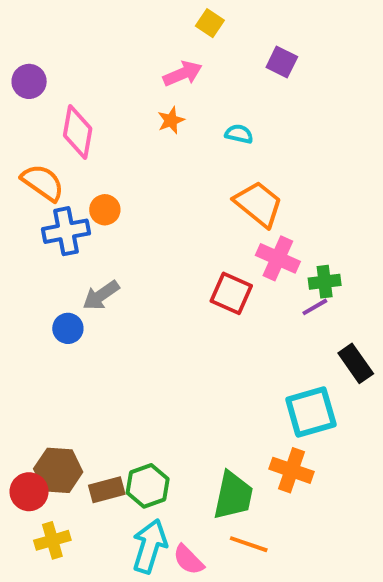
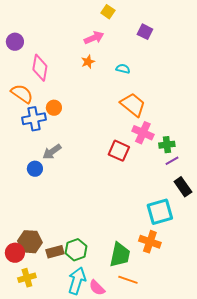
purple line: (315, 307) -> (172, 161), moved

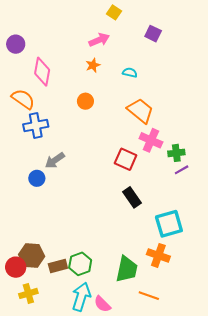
orange circle: (54, 108) -> (85, 101), moved
black rectangle: (183, 187) -> (132, 197), moved
orange line: (128, 280) -> (149, 296), moved

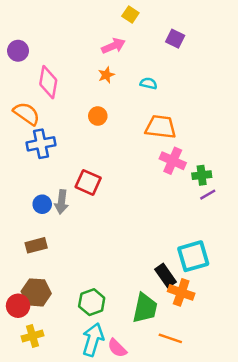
orange trapezoid: (140, 111) -> (161, 127), turned -32
red square: (126, 159) -> (88, 182), moved
gray arrow: (55, 160) -> (62, 202), moved, turned -48
black rectangle: (132, 197) -> (165, 276), moved
brown rectangle: (58, 266) -> (36, 245), moved

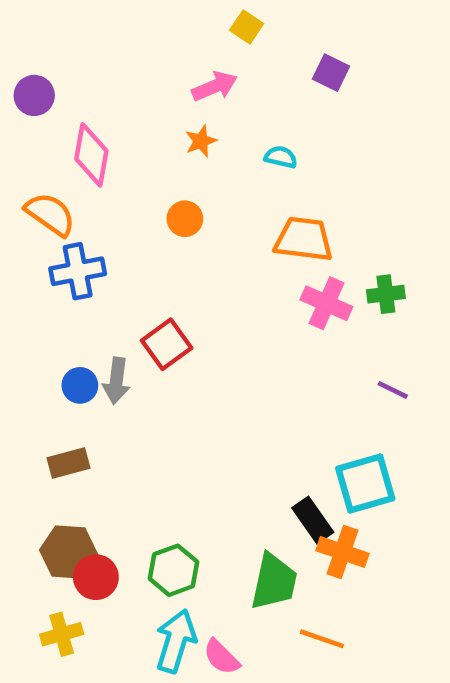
green cross: (202, 175) -> (386, 294), moved
red square: (88, 182) -> (167, 344), turned 30
purple line: (208, 195) -> (393, 390), moved, turned 56
red circle: (18, 306) -> (96, 577), moved

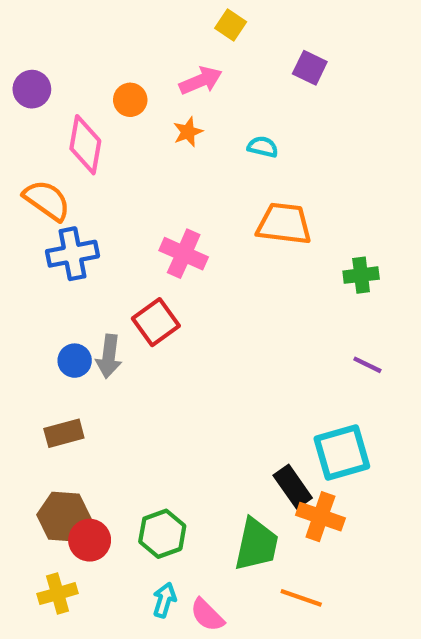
orange circle: (185, 219) -> (130, 100), moved
pink cross: (326, 303) -> (184, 254), moved
cyan arrow: (176, 641) -> (164, 600), size x0.6

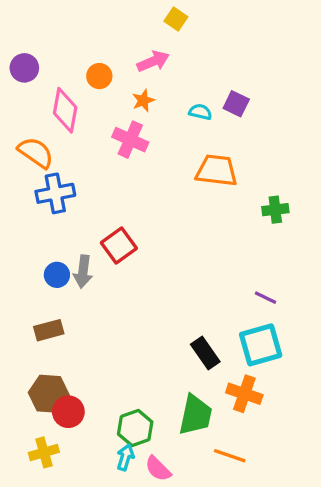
purple square: (310, 68) -> (236, 104), moved
pink cross: (184, 254) -> (130, 140), moved
purple line: (367, 365) -> (265, 298), moved
black rectangle: (293, 487) -> (205, 353), moved
green hexagon: (162, 534) -> (135, 428), moved

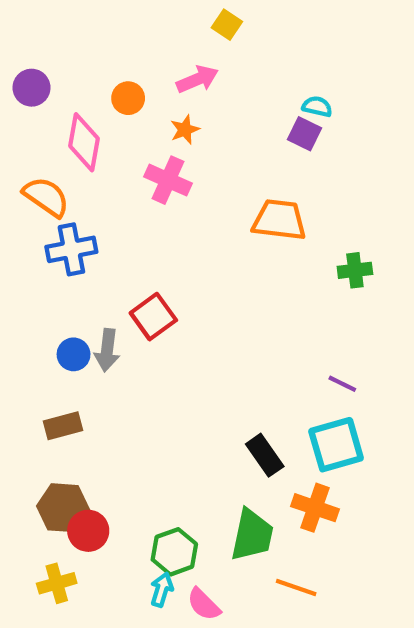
cyan semicircle: (200, 112) -> (317, 107), moved

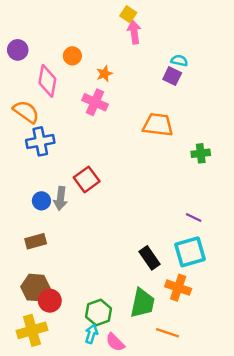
pink arrow: (197, 79) -> (134, 32), moved, turned -75
yellow cross: (57, 583) -> (32, 330), size x1.4

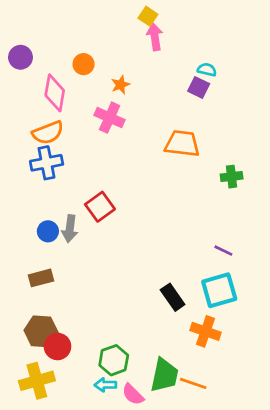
orange semicircle: (26, 112) -> (48, 133), moved, turned 124
green trapezoid: (142, 303) -> (164, 375), moved
cyan arrow: (91, 334) -> (105, 385), turned -108

